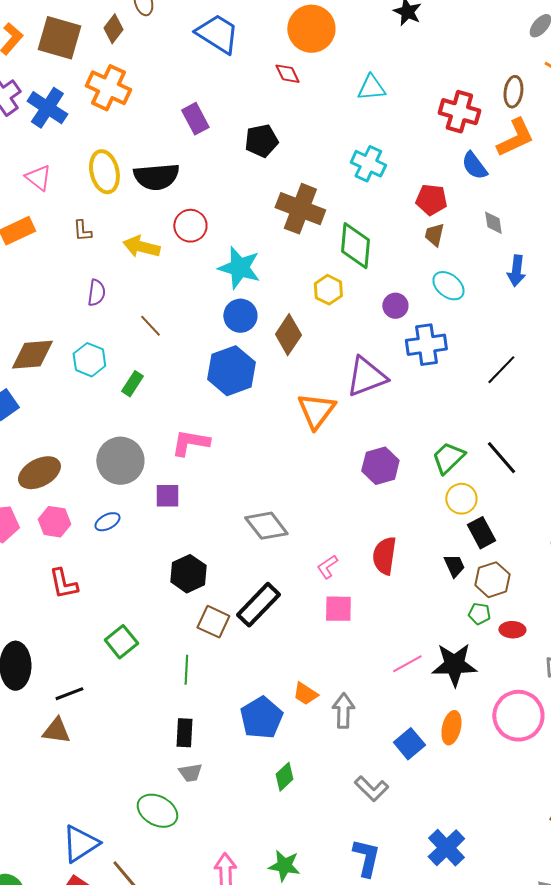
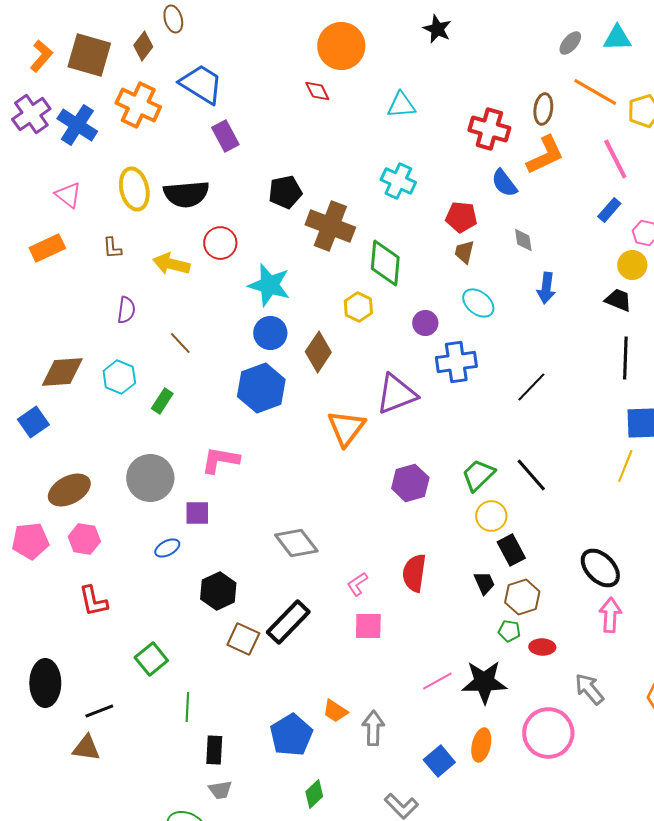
blue trapezoid: (217, 34) -> (201, 84), moved
black pentagon: (261, 141) -> (285, 192), moved
blue ellipse: (107, 522) -> (167, 548), moved
green line: (186, 670) -> (187, 707), moved

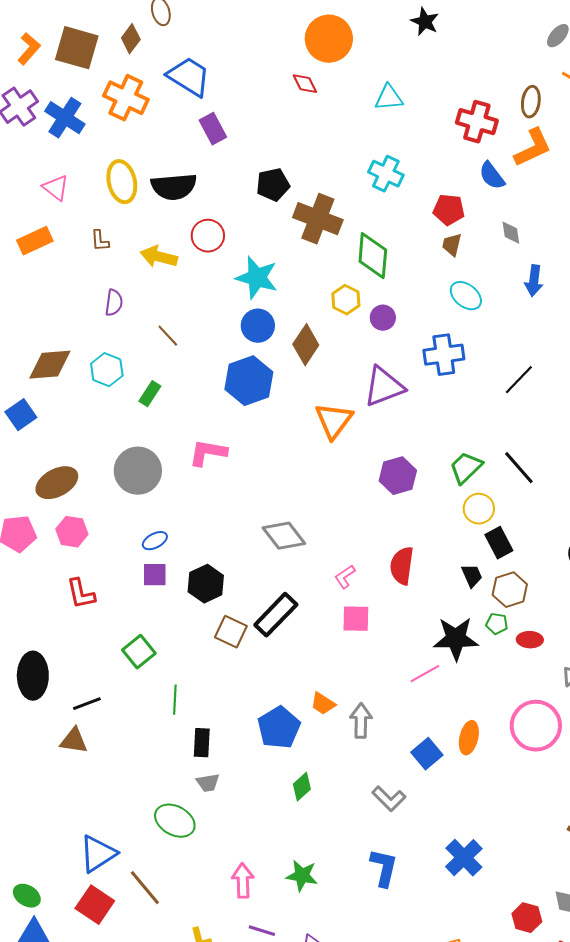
purple circle: (425, 323) -> (383, 318), moved
purple square: (197, 513) -> (155, 575), moved
black star: (484, 682) -> (456, 639), moved

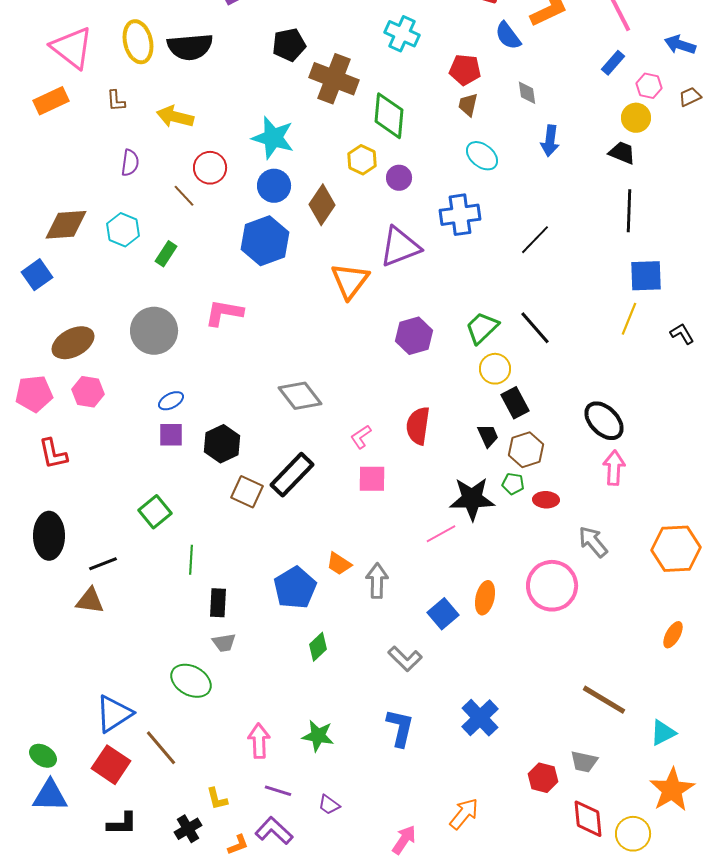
pink triangle: (56, 188) -> (72, 48), size x1.6
red circle: (208, 236) -> (210, 168), moved
red L-shape: (81, 594) -> (53, 454), moved

